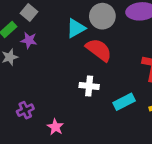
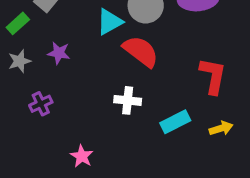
purple star: (29, 40) -> (59, 53), moved
purple cross: (25, 110) -> (41, 104), moved

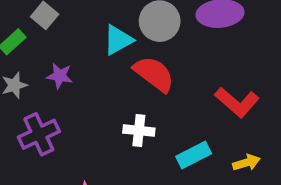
red L-shape: (213, 76) -> (237, 102), turned 120
purple cross: (41, 104) -> (39, 134), size x1.5

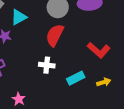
cyan triangle: (118, 40) -> (19, 17), moved
red semicircle: (154, 74) -> (55, 35), turned -100

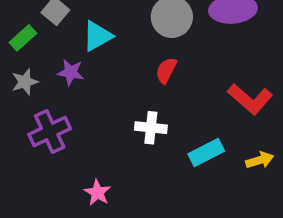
red semicircle: (55, 35) -> (166, 70), size x0.6

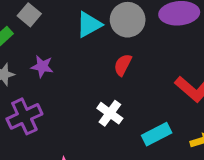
cyan triangle: (97, 36) -> (89, 25), moved
white cross: (151, 128) -> (110, 113), turned 30

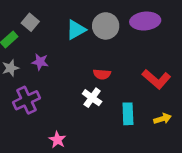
red semicircle: (123, 65) -> (102, 74), moved, turned -112
cyan rectangle: (157, 134) -> (128, 114), turned -65

